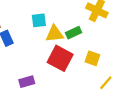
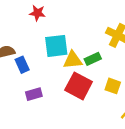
cyan square: (39, 20) -> (56, 46), size x1.5
purple rectangle: (27, 82) -> (34, 94), moved

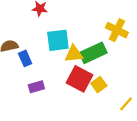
green rectangle: (93, 59) -> (93, 53), size x1.6
yellow square: (113, 86) -> (99, 85), moved, turned 35

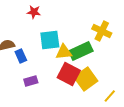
yellow square: (99, 85) -> (86, 79), size x1.6

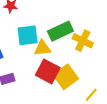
yellow cross: (102, 31) -> (83, 41), moved
green rectangle: (81, 51) -> (60, 31), moved

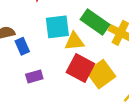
green rectangle: (60, 31) -> (95, 22), turned 60

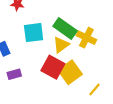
yellow triangle: (74, 41) -> (61, 45), moved, turned -30

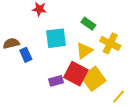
green rectangle: (65, 28) -> (88, 24), moved, size x0.6
purple rectangle: (14, 74) -> (56, 81), moved

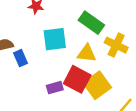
green rectangle: (88, 24) -> (91, 23), size x1.5
yellow triangle: (84, 51) -> (87, 53), turned 42

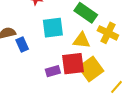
red square: (77, 79) -> (73, 64), turned -35

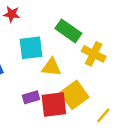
yellow triangle: (81, 40) -> (51, 67), moved
red square: (73, 64) -> (54, 105), moved

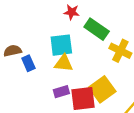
red star: (12, 14) -> (72, 12), moved
yellow triangle: (51, 67) -> (64, 63), moved

